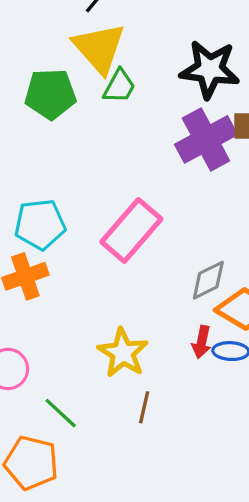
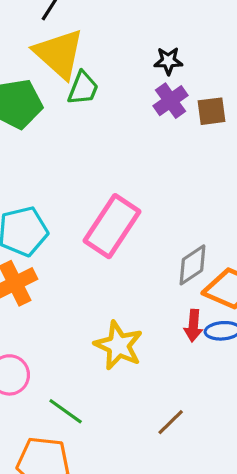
black star: (210, 69) -> (168, 61), size x0.5
purple cross: (206, 139) -> (171, 101), moved, size x0.6
brown line: (144, 407) -> (171, 422), moved, turned 40

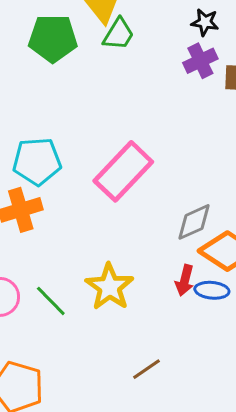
green line: (66, 411) -> (51, 301), moved

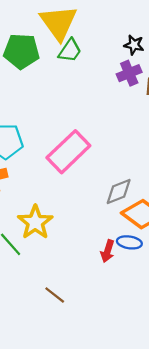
red arrow: (185, 280) -> (108, 251), moved
yellow star: (110, 287) -> (35, 222), moved
brown line: (147, 369) -> (55, 295), moved, turned 70

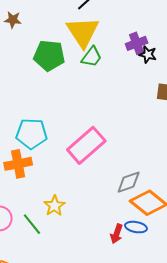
purple cross: (129, 73) -> (137, 43), moved
yellow star: (35, 222) -> (54, 206), size x0.7

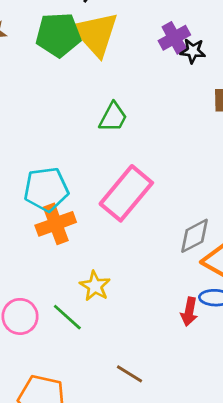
green pentagon: (49, 56) -> (58, 35), moved
green trapezoid: (92, 57) -> (113, 117), moved
orange cross: (18, 164) -> (56, 224), moved

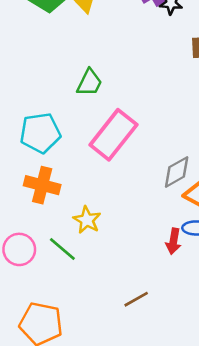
green trapezoid: (113, 117) -> (89, 83), moved
orange cross: (56, 224) -> (42, 185), moved, turned 36
brown line: (130, 374) -> (136, 299), moved, turned -60

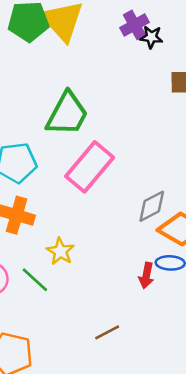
green trapezoid: (89, 83) -> (67, 114), size x1.6

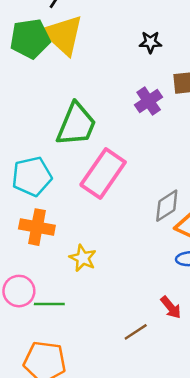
purple cross: (135, 25) -> (149, 101), moved
red arrow: (146, 276) -> (171, 307), moved, turned -45
green line: (35, 280) -> (49, 304), moved, turned -36

